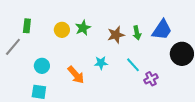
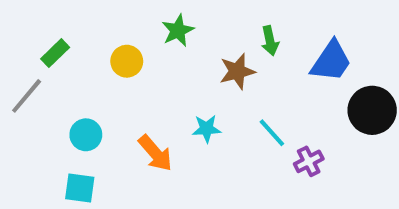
green rectangle: (27, 26) -> (55, 53), turned 40
green star: (83, 28) -> (178, 31), moved
green arrow: (137, 33) -> (270, 41), moved

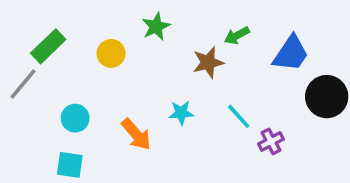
green arrow: (270, 41) -> (237, 35), turned 75
green rectangle: (55, 53) -> (48, 46), size x1.4

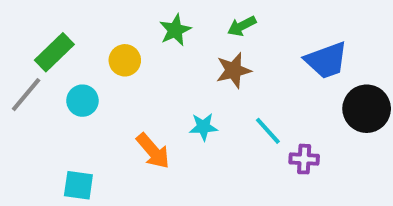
green arrow: (237, 35) -> (242, 26), moved
blue trapezoid: (291, 53) -> (326, 60), turned 36
cyan circle: (75, 118) -> (82, 101), moved
purple cross: (271, 141) -> (304, 159), turned 30

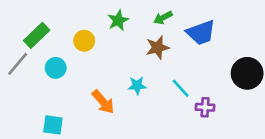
blue trapezoid: (326, 60) -> (201, 33), moved

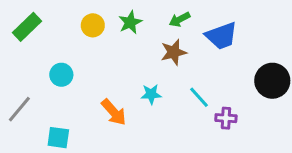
green rectangle: (37, 35) -> (27, 27), moved
yellow circle: (84, 41) -> (93, 25), moved
gray line: (18, 64) -> (19, 109), moved

